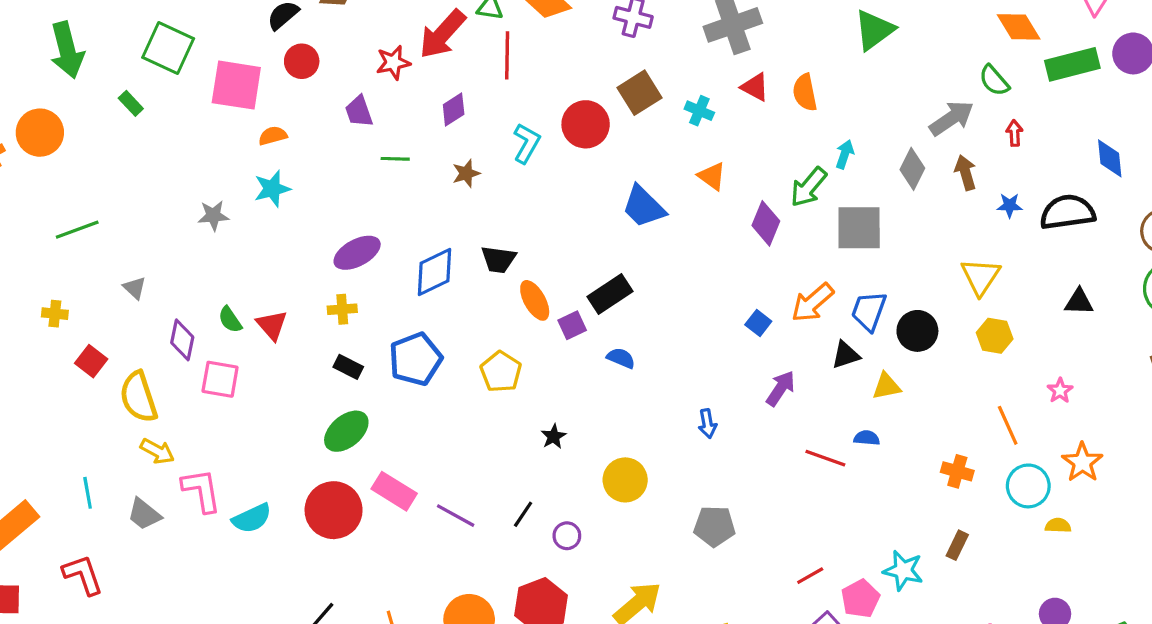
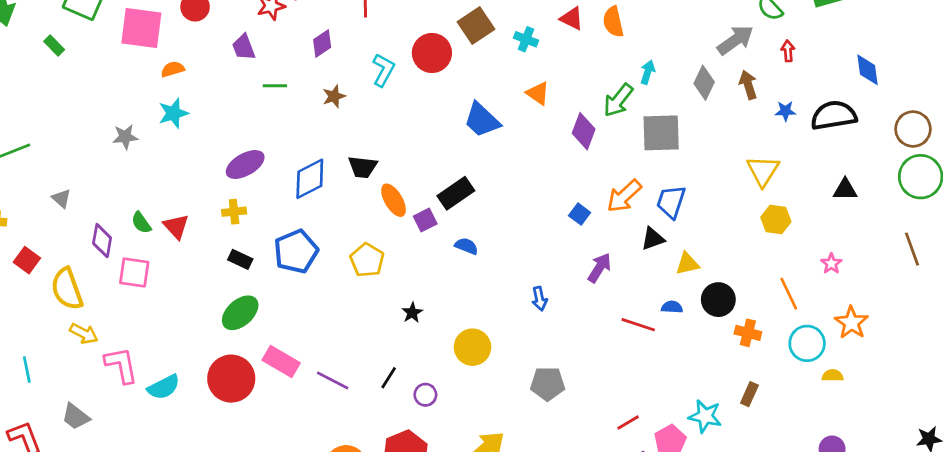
black circle: (917, 331) -> (718, 300), moved
gray trapezoid: (144, 514) -> (76, 417), moved

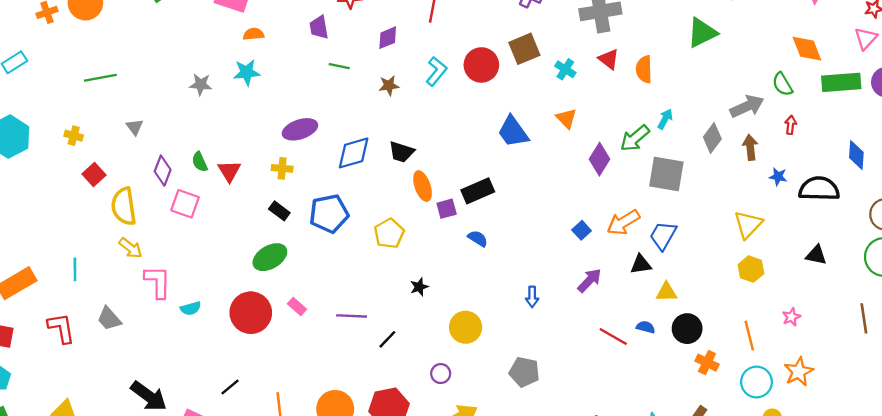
pink rectangle: (281, 362) -> (297, 307), size x0.6
purple line: (333, 380) -> (352, 316), moved, turned -36
cyan semicircle: (164, 387) -> (191, 308), size x0.7
purple circle: (425, 395) -> (441, 374), moved

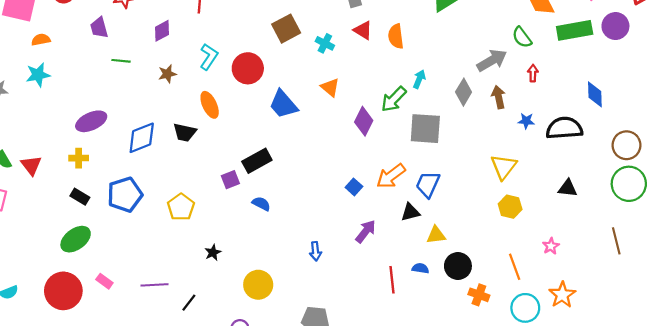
red circle: (481, 65) -> (248, 68), moved
orange ellipse: (423, 186) -> (210, 105), moved
red line: (613, 336) -> (392, 280), turned 60

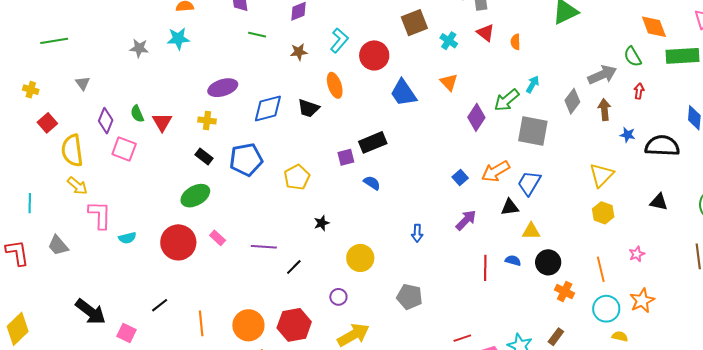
orange semicircle: (396, 36) -> (515, 42), size x0.7

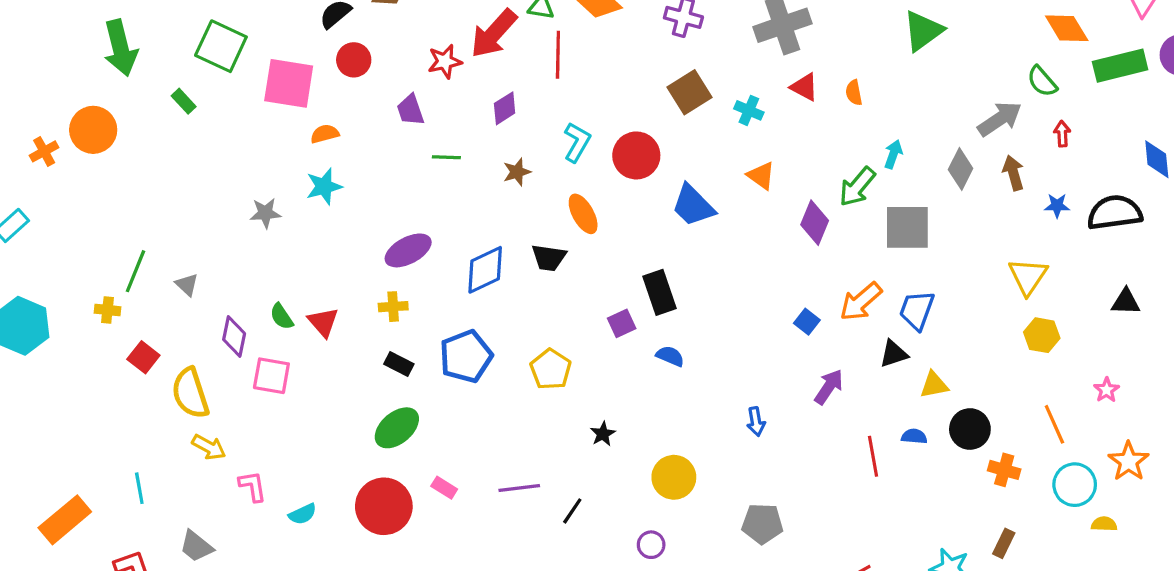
green line: (54, 41) -> (136, 271), moved, turned -48
black rectangle: (373, 142) -> (659, 292), turned -76
pink L-shape: (100, 215) -> (253, 486), size x0.7

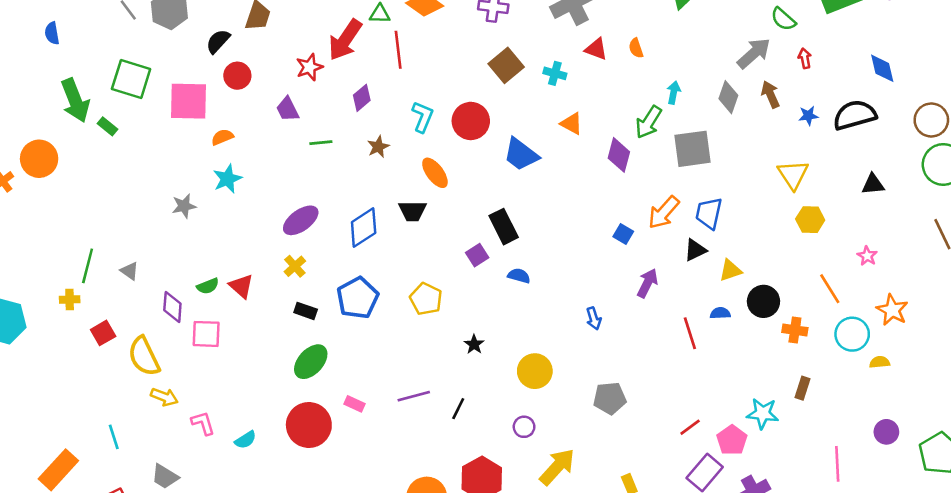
green arrow: (120, 48) -> (75, 100), moved
yellow cross: (393, 307) -> (295, 266), turned -30
green semicircle: (282, 317) -> (208, 286), turned -70
red square: (143, 357) -> (103, 333), turned 30

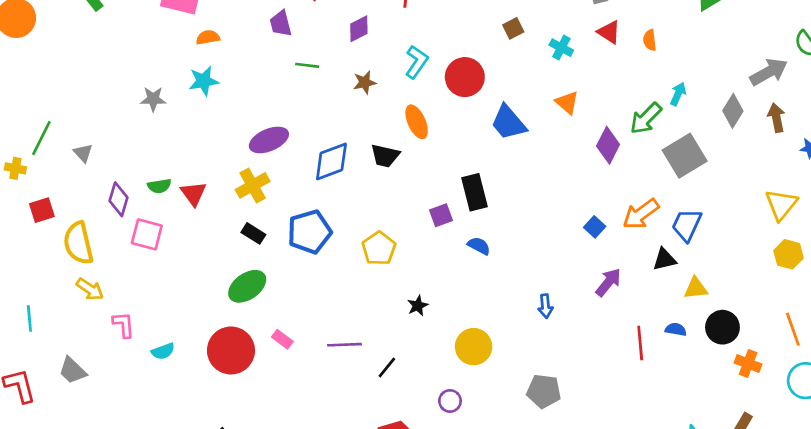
brown square: (506, 65) -> (513, 28), size x0.6
gray square: (693, 149) -> (685, 156), turned -36
yellow cross: (295, 266) -> (253, 185), size x1.4

